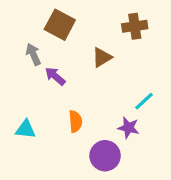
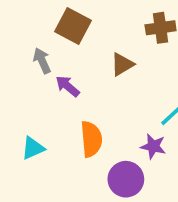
orange semicircle: (75, 121) -> (91, 139), size x1.4
cyan triangle: (25, 129) -> (33, 148), turned -30

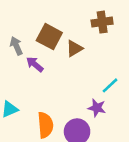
brown square: (73, 26) -> (49, 37), moved
orange semicircle: (91, 139) -> (45, 125), moved

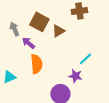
orange semicircle: (45, 125) -> (36, 64), moved

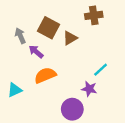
orange semicircle: (36, 64) -> (45, 75), turned -108

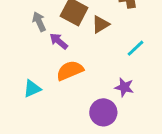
cyan line: (101, 70) -> (135, 48), moved

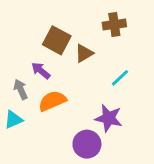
gray arrow: (39, 22) -> (21, 89), moved
purple star: (124, 87) -> (109, 118), size x1.4

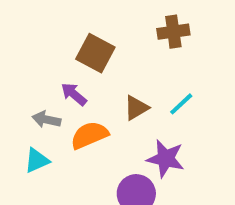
brown triangle: (84, 53) -> (136, 108), moved
gray arrow: (21, 89) -> (46, 120), turned -54

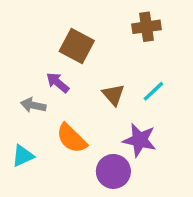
brown triangle: (136, 108) -> (113, 95), turned -40
orange semicircle: (89, 135) -> (72, 138), moved, turned -112
cyan triangle: (37, 161) -> (23, 156), moved

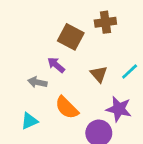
brown cross: (146, 27) -> (105, 22), moved

